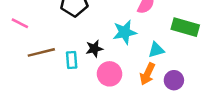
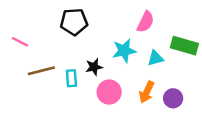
cyan triangle: (156, 50) -> (156, 58), moved

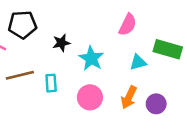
black pentagon: (74, 22) -> (22, 25), moved
cyan star: (124, 51) -> (91, 58), moved, turned -30
black star: (94, 67) -> (61, 43), moved

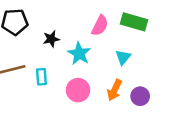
pink semicircle: (128, 25) -> (100, 26), moved
green rectangle: (168, 49) -> (134, 22), moved
cyan triangle: (138, 62) -> (123, 57), turned -35

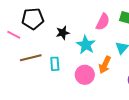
orange arrow: (115, 90) -> (105, 65), moved

